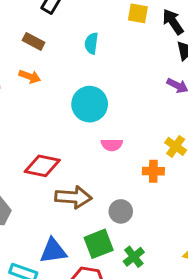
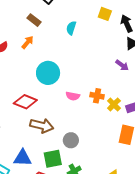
orange arrow: (30, 76) -> (27, 42), turned -80
cyan circle: (90, 104) -> (48, 73), moved
orange cross: (153, 171) -> (97, 96), moved

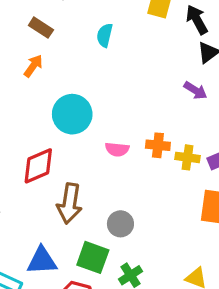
red diamond: (25, 102) -> (38, 166), turned -40
yellow cross: (114, 104) -> (187, 157), turned -32
brown arrow: (42, 126) -> (70, 203), turned 90
green square: (53, 159) -> (93, 257), turned 36

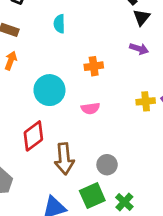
orange cross: (158, 145) -> (94, 66), moved
green square: (93, 257) -> (92, 196), turned -30

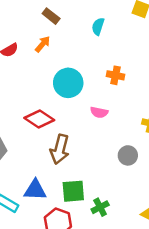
red diamond: (33, 136) -> (39, 119), turned 52
gray circle: (107, 165) -> (128, 155), moved

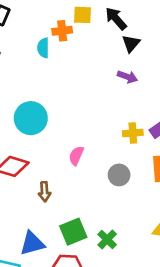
orange cross: (116, 75) -> (62, 31), moved
pink semicircle: (99, 112) -> (76, 156), moved, turned 120
brown arrow: (60, 149) -> (45, 192), size x0.6

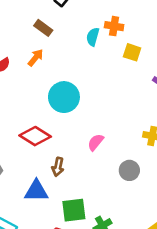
yellow square: (83, 15) -> (132, 52), moved
blue triangle: (32, 243) -> (36, 191), moved

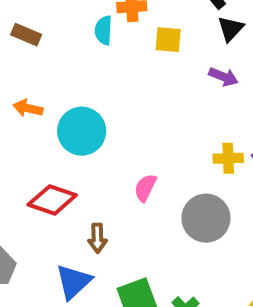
orange arrow: (36, 58) -> (28, 108), moved, turned -102
gray circle: (129, 170) -> (206, 218), size x1.5
blue triangle: (36, 191) -> (73, 282), turned -30

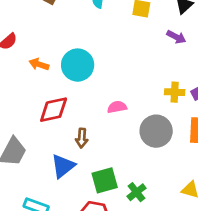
orange arrow: (28, 108) -> (39, 64), moved
pink semicircle: (145, 188) -> (117, 107), turned 48
red diamond: (52, 200) -> (54, 110), turned -36

